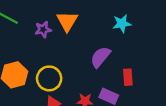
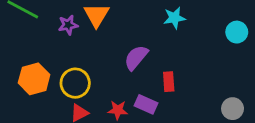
cyan star: (122, 24) -> (174, 18), moved

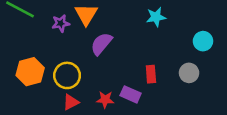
cyan circle: (237, 32) -> (203, 41), moved
purple semicircle: (136, 58) -> (101, 44), moved
gray circle: (233, 109) -> (189, 73), moved

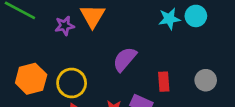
cyan circle: (203, 41) -> (196, 16), moved
purple semicircle: (101, 44) -> (125, 59), moved

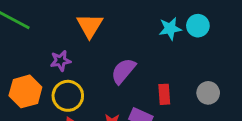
purple star: (65, 26) -> (61, 61), moved

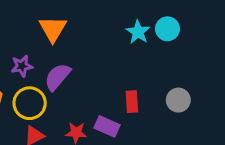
cyan star: (170, 29) -> (138, 32), turned -30
purple semicircle: (123, 71) -> (57, 77), moved

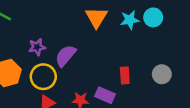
orange triangle: (53, 29) -> (96, 17), moved
cyan star: (138, 32) -> (130, 20), turned 30

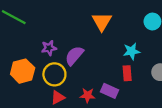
cyan star: (130, 20) -> (132, 51), moved

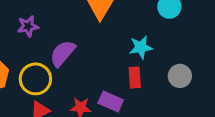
purple star: (49, 48) -> (28, 26), moved

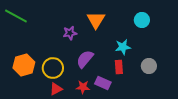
purple star: (28, 26) -> (70, 33), moved
purple semicircle: (63, 53) -> (85, 59), moved

